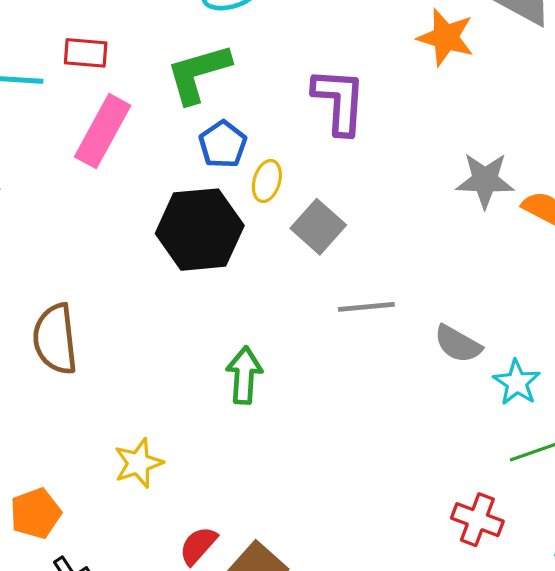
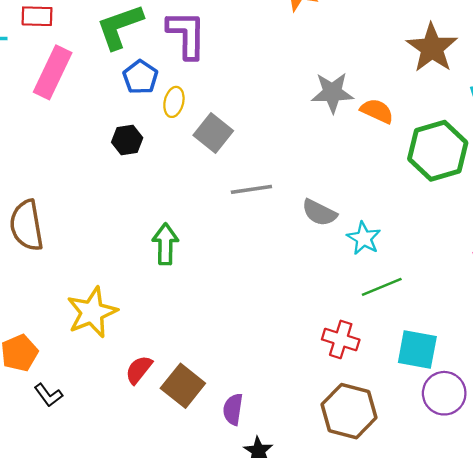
purple L-shape: (339, 101) -> (187, 34), moved
black hexagon: (200, 230) -> (127, 140), size x0.5
yellow star: (138, 463) -> (92, 312), size x1.4

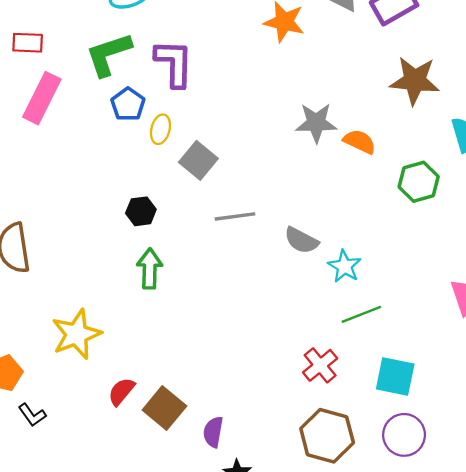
brown star: (432, 48) -> (415, 81), turned -30
black hexagon: (127, 140) -> (141, 211), moved
green hexagon: (438, 151) -> (419, 182), size x0.7
red cross: (341, 339) -> (320, 365), turned 32
purple circle: (444, 393) -> (404, 435), moved

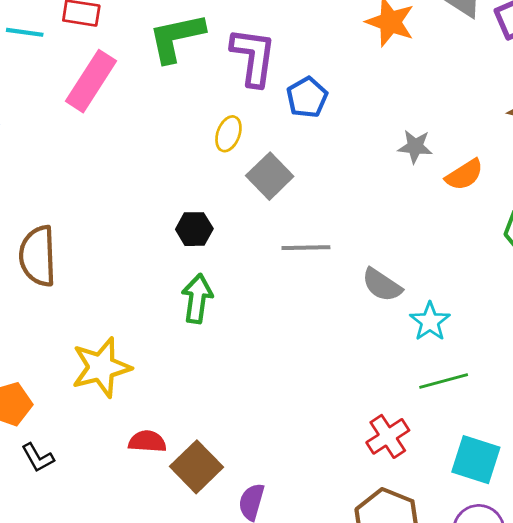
blue pentagon: (128, 104) -> (307, 97), moved
gray star: (316, 123) -> (415, 147), size x0.7
orange semicircle: (360, 142) -> (464, 175), turned 116
red semicircle: (121, 391) -> (147, 441), turned 48

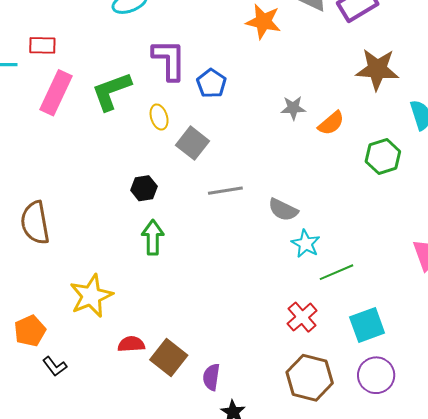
green L-shape: (176, 38) -> (111, 91), moved
yellow ellipse: (228, 134) -> (159, 117), turned -30
cyan star: (430, 321) -> (306, 244), moved
cyan square: (476, 460) -> (367, 325), turned -30

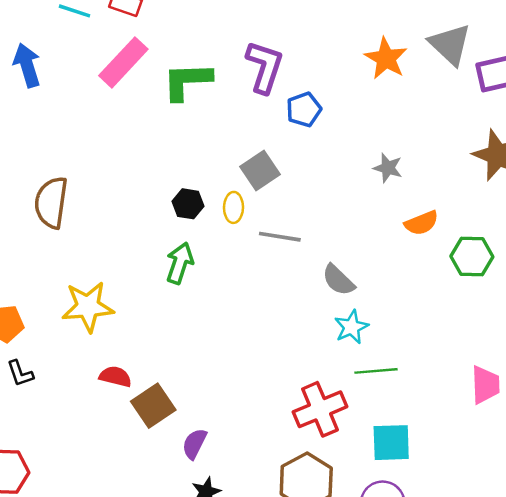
yellow ellipse: (159, 117) -> (234, 207), moved
orange semicircle: (331, 123) -> (421, 223), moved
red cross: (302, 317) -> (320, 409), size x1.4

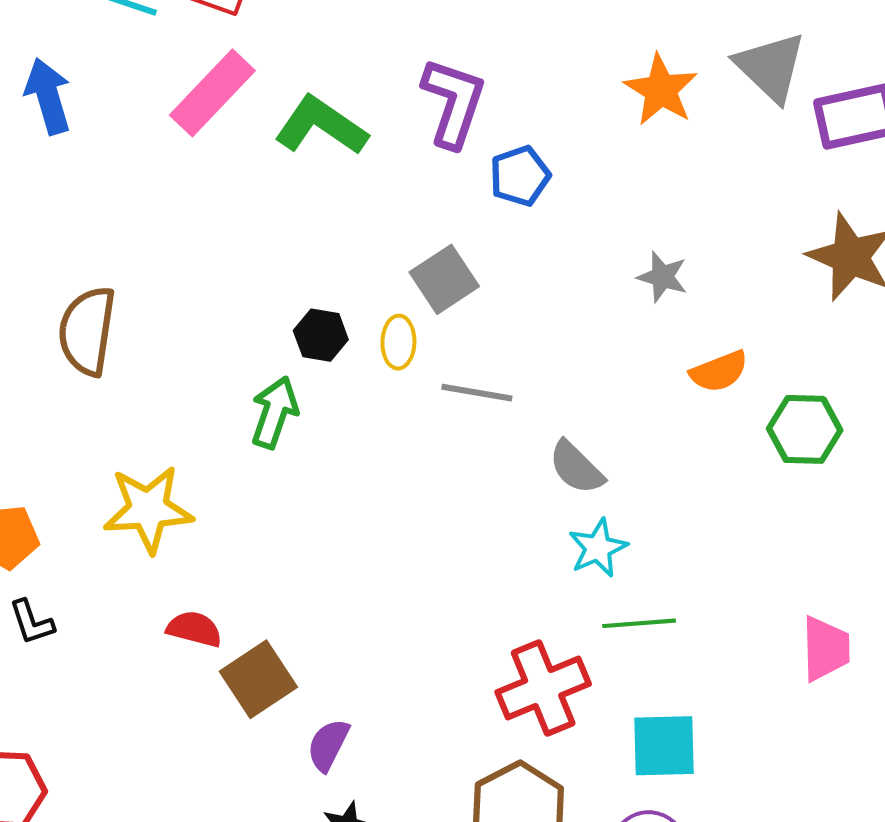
green L-shape: (187, 81) -> (321, 126), turned 36
green arrow: (180, 263) -> (275, 412), moved

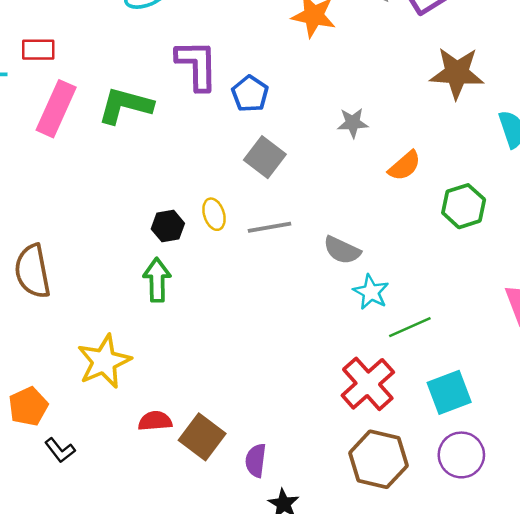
gray square: (444, 279) -> (265, 157), moved
green hexagon: (805, 429) -> (464, 206), moved

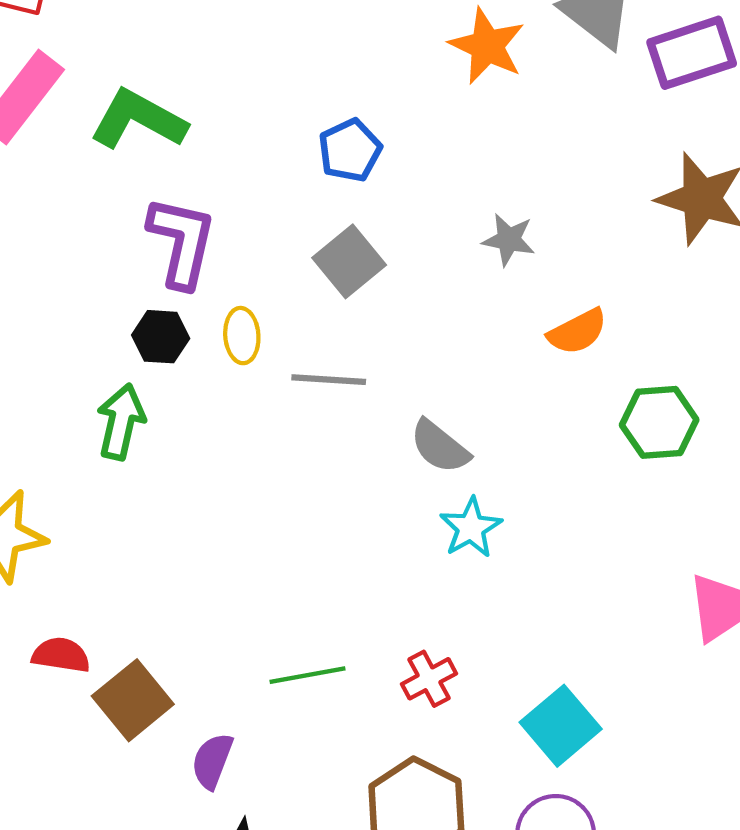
purple L-shape: (197, 65) -> (182, 242), moved
green line: (410, 327) -> (307, 675), moved
red cross: (368, 384) -> (429, 679), size x0.6
cyan square: (449, 392) -> (561, 726), turned -33

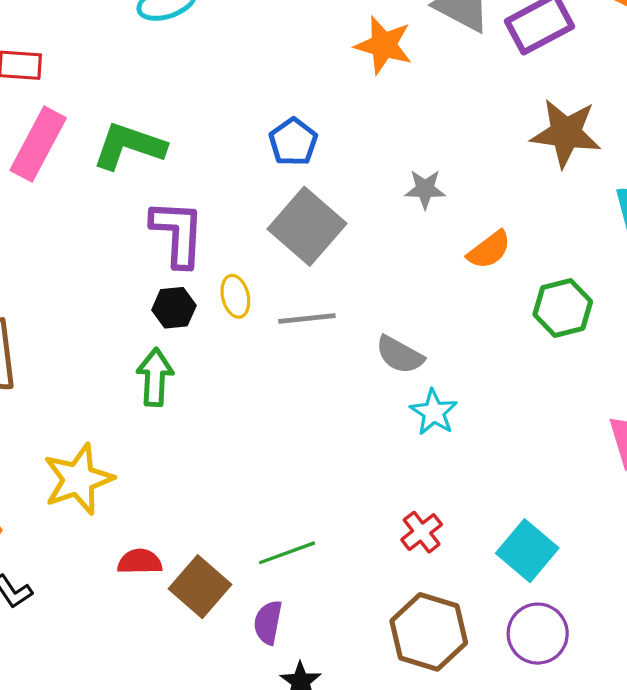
gray square: (349, 261) -> (307, 226), size x1.4
green line: (307, 675) -> (287, 553), moved

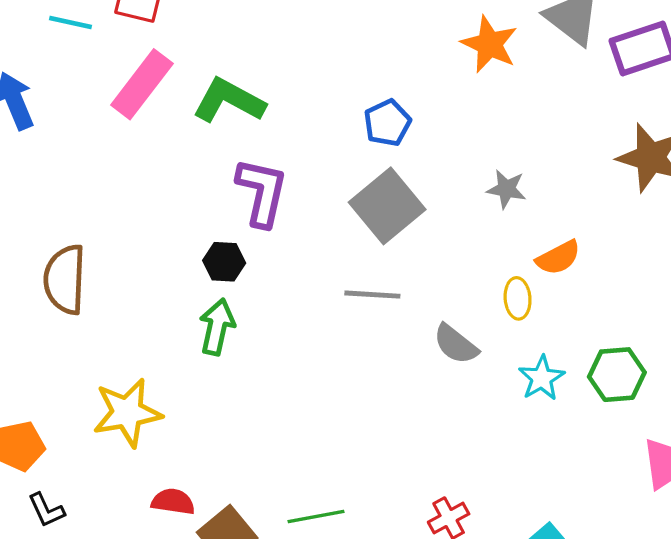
yellow ellipse: (235, 296) -> (518, 298), moved
black hexagon: (174, 308) -> (224, 262), moved
green hexagon: (563, 308) -> (617, 375), moved
cyan star: (434, 412) -> (542, 378), moved

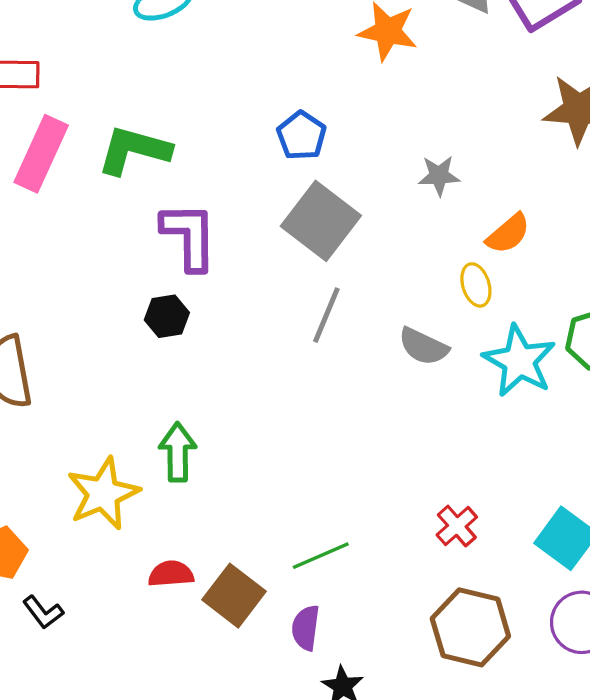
gray line: (372, 295) -> (326, 315), turned -58
green arrow: (217, 327) -> (178, 452), moved
cyan star: (542, 378) -> (519, 361), size x1.5

